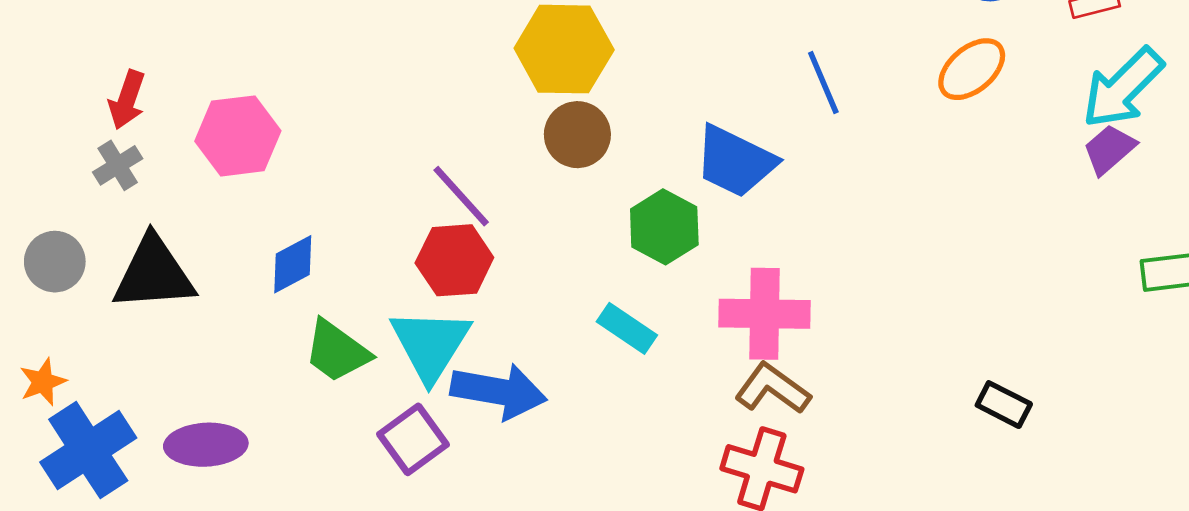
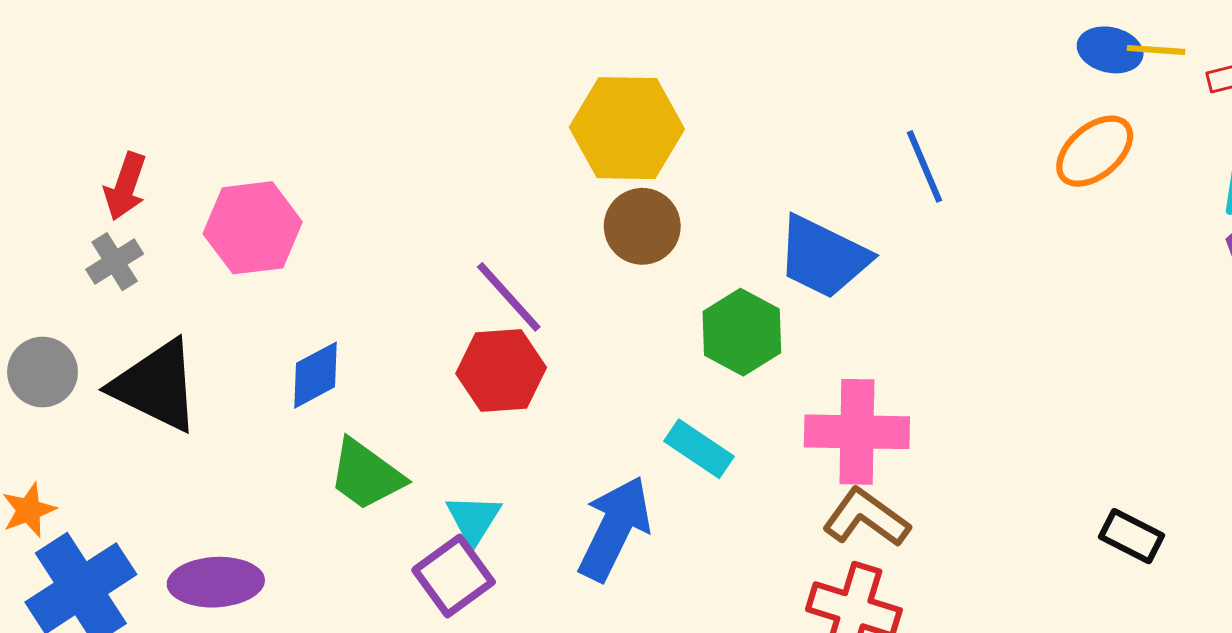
black triangle: (154, 274) -> (156, 386), turned 30
cyan triangle: (430, 344) -> (474, 519), moved, size x0.6
blue arrow: (499, 391) -> (615, 528), moved, turned -74

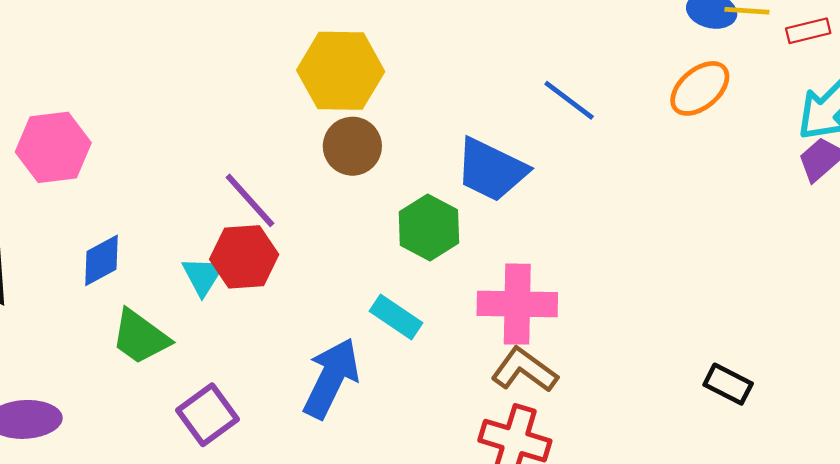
blue line: (924, 166) -> (569, 100), turned -30
cyan triangle: (474, 519) -> (203, 276), moved

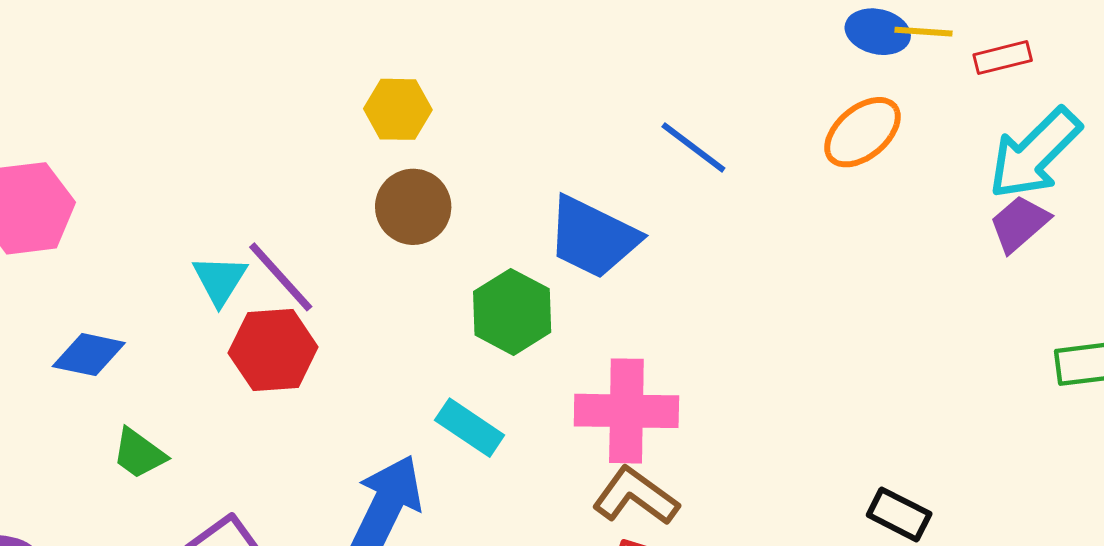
yellow hexagon: (341, 71) -> (398, 109), size x0.6
blue diamond: (101, 260) -> (89, 355), turned 40
cyan triangle: (203, 276) -> (220, 280), moved
green trapezoid: (140, 337) -> (139, 454), size x0.7

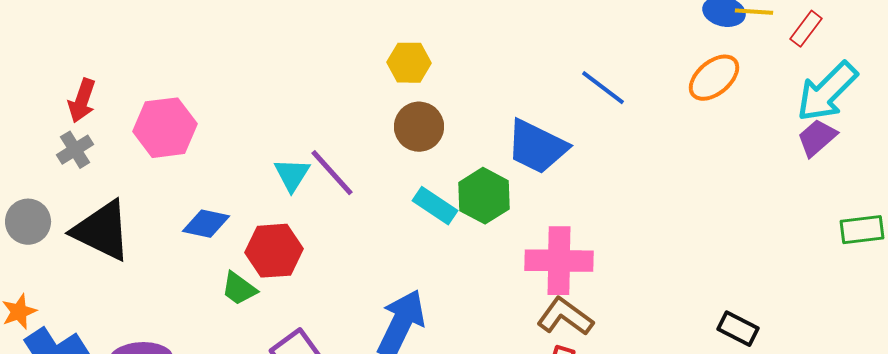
red rectangle: (1003, 58) -> (806, 29), turned -39
red hexagon: (273, 350) -> (274, 251), moved
cyan rectangle: (470, 428) -> (435, 206), moved

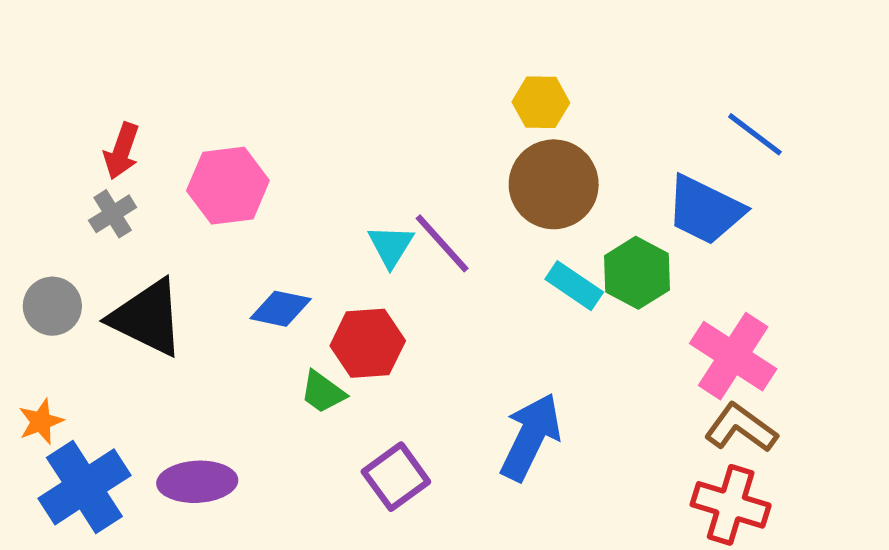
blue line: (603, 88) -> (755, 134), moved
brown circle: (419, 127) -> (554, 184), size x1.4
pink cross: (559, 261) -> (733, 356), turned 32

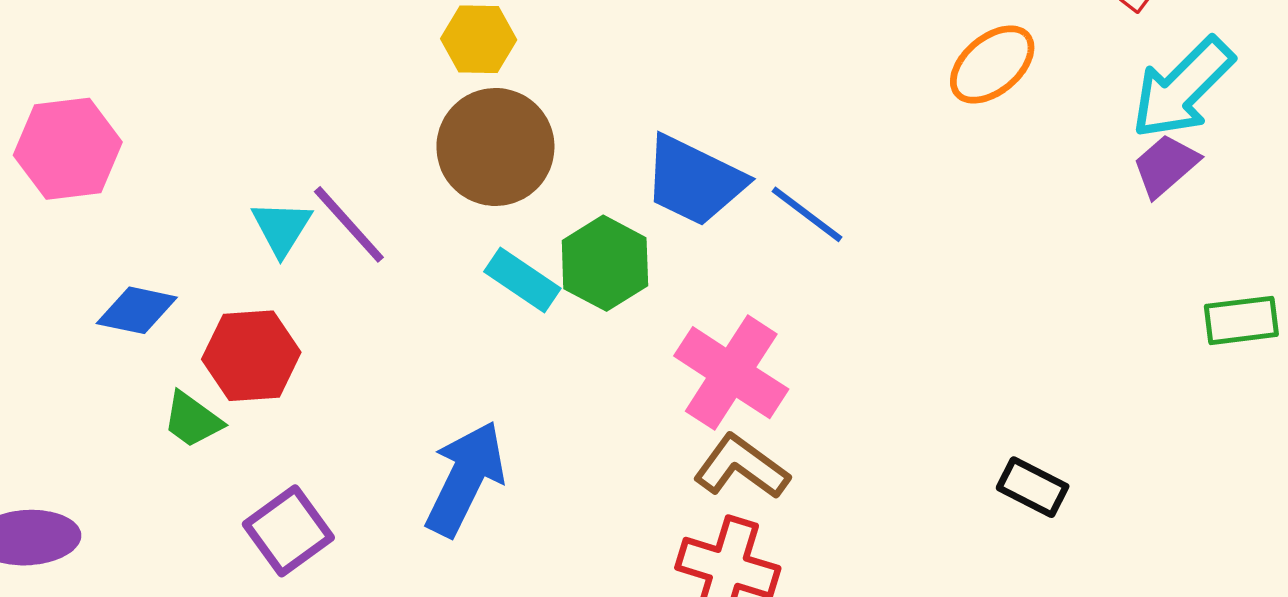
blue line: (755, 134) -> (807, 214), moved

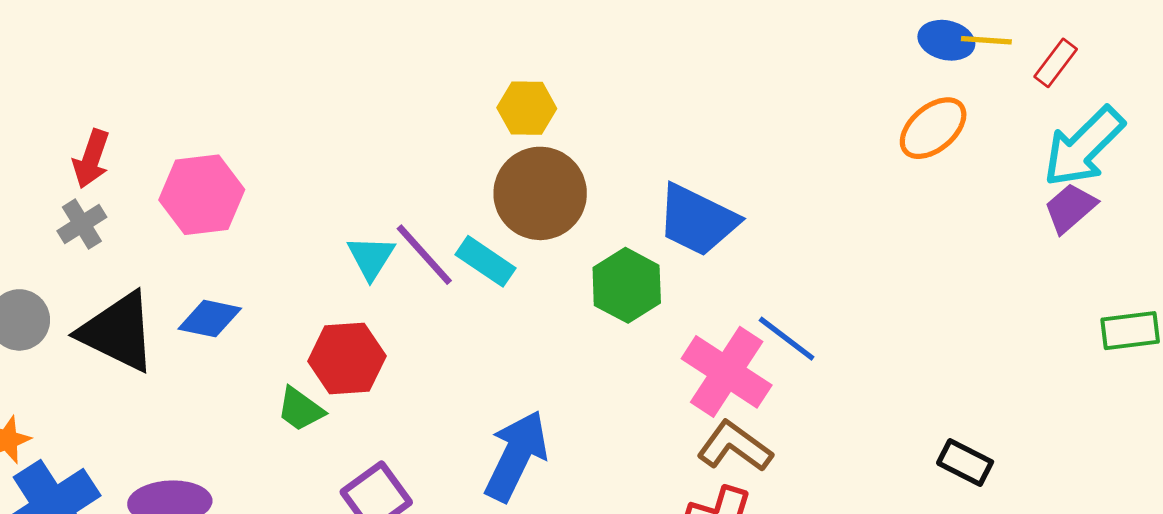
blue line: (807, 214) -> (787, 339), moved
cyan rectangle: (522, 280) -> (486, 261), moved
blue diamond: (137, 310) -> (210, 319), moved

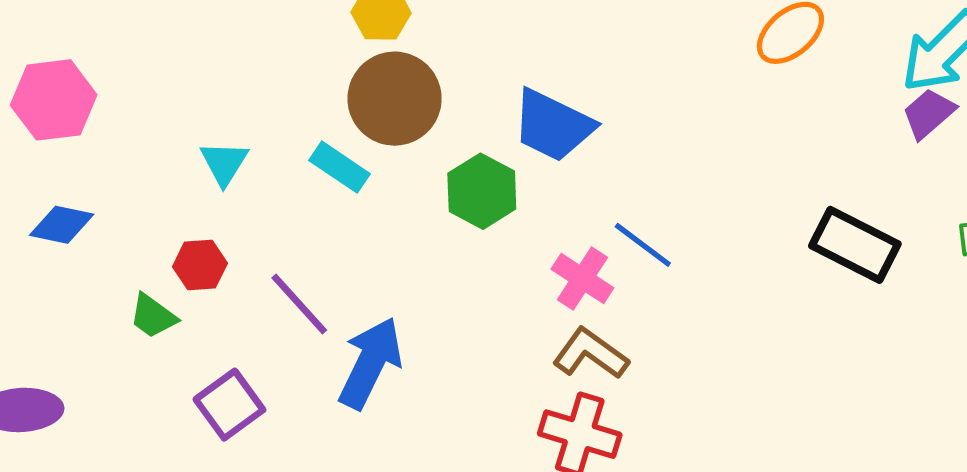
purple line: (424, 255) -> (299, 304), moved
red hexagon: (347, 359) -> (200, 265), size x0.7
pink cross: (727, 372) -> (582, 278), size x0.7
black rectangle: (965, 462) -> (855, 245), moved, size x1.6

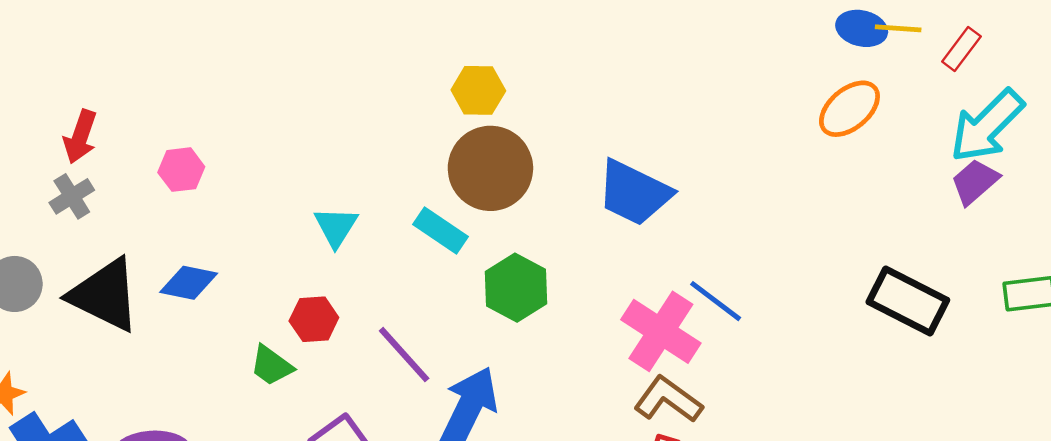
pink hexagon: (54, 100) -> (181, 170), size x0.6
green hexagon: (482, 191) -> (516, 288), moved
pink cross: (582, 278) -> (661, 331), size x1.4

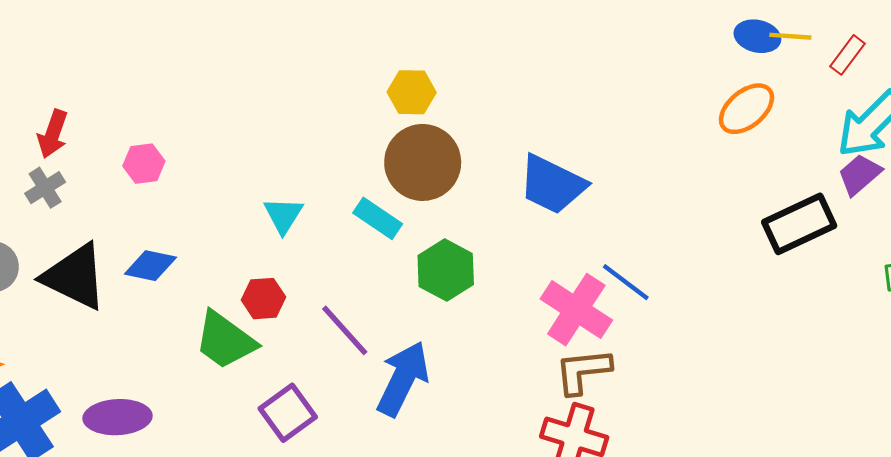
black rectangle: (908, 301) -> (799, 224), moved, turned -52
green trapezoid: (271, 366) -> (225, 340), size x1.6
brown L-shape: (668, 400) -> (583, 371), turned -42

